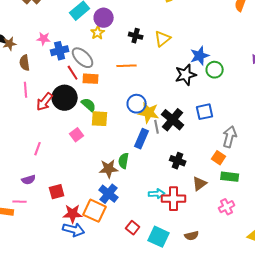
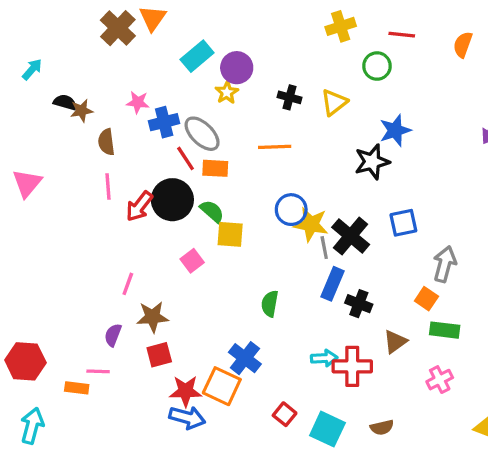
green circle: (215, 70) -> (377, 66), moved
blue rectangle: (142, 139) -> (332, 284), moved
brown star: (109, 169) -> (153, 317), moved
purple semicircle: (29, 180) -> (113, 335), turned 128

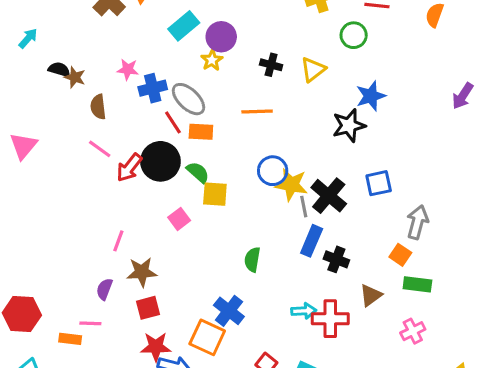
brown star: (82, 111) -> (75, 77), turned 30
pink line: (108, 186) -> (100, 149), turned -50
red star: (186, 391) -> (156, 347), moved

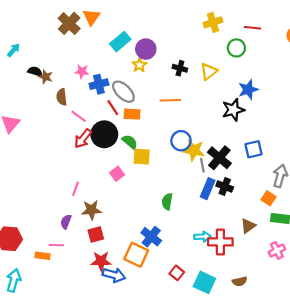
pink line: (100, 149) -> (79, 116), moved
black cross: (336, 259) -> (225, 187), moved

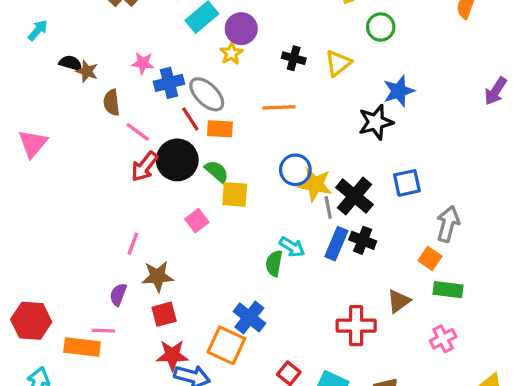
cyan arrow: (202, 237) -> (292, 247), moved, turned 35
orange rectangle: (42, 256) -> (82, 347), size x1.5

